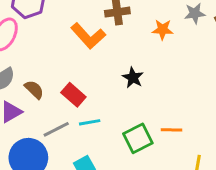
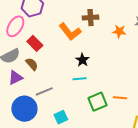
black star: (133, 78) -> (82, 60), moved
red rectangle: (73, 95) -> (35, 43), moved
cyan line: (90, 122) -> (80, 79), moved

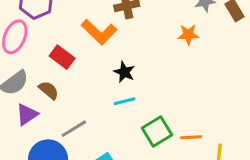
orange star: (119, 31) -> (188, 34), moved
red rectangle: (35, 43) -> (62, 57), moved
orange line: (120, 98) -> (191, 137), moved

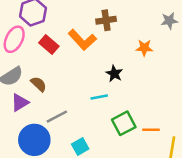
orange star: (188, 34) -> (144, 48), moved
red rectangle: (62, 57) -> (49, 45), moved
black star: (124, 72) -> (114, 74), moved

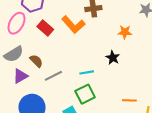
black star: (114, 74) -> (113, 58), moved
gray line: (57, 117) -> (53, 76), moved
green square: (124, 123) -> (85, 94), moved

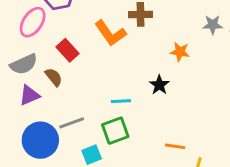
red rectangle: (45, 28) -> (68, 50), moved
gray line: (53, 76) -> (72, 123), moved

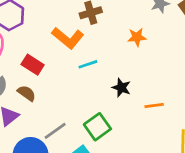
black star: (159, 85) -> (121, 88), moved
cyan line: (121, 101) -> (88, 64), moved
orange line: (175, 146) -> (154, 105), moved

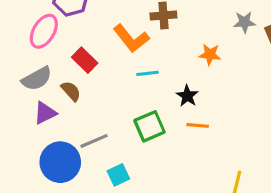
black star: (121, 88) -> (187, 96), moved
orange line: (154, 105) -> (198, 125), moved
green square: (97, 127) -> (150, 126), moved

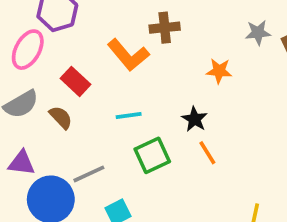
cyan line: (148, 73) -> (129, 116), moved
purple triangle: (45, 113) -> (22, 163), moved, turned 35
orange line: (198, 125) -> (207, 153), turned 55

